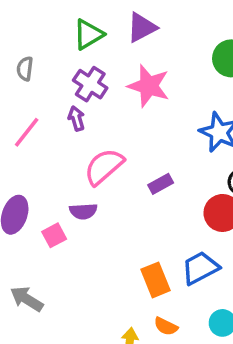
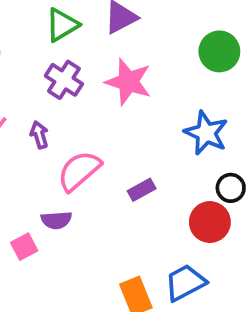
purple arrow: (76, 119) -> (39, 135), moved

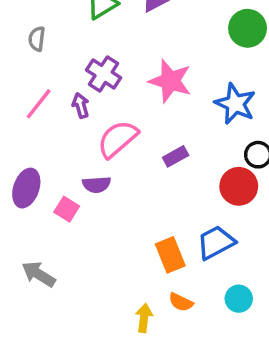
purple cross: (64, 80) -> (104, 74), moved
pink star: (128, 82) -> (170, 81), moved
pink square: (24, 247) -> (67, 209), turned -30

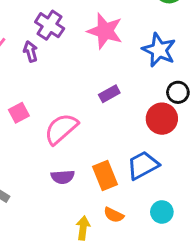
pink semicircle: (118, 139) -> (61, 129), moved
purple semicircle: (97, 185) -> (63, 177), moved
pink square: (67, 209) -> (19, 113), moved, turned 30

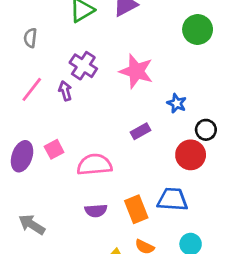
blue star: (159, 50) -> (177, 103), moved, size x0.6
pink semicircle: (61, 129) -> (94, 165), turned 36
blue trapezoid: (143, 165) -> (172, 199), turned 32

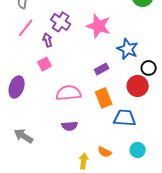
pink line: (32, 89) -> (26, 28), moved
blue star: (177, 103) -> (128, 49), size x1.5
pink square: (54, 149) -> (45, 64), moved
orange rectangle: (136, 209) -> (104, 98), moved

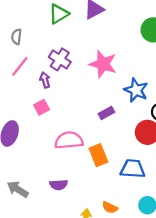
orange rectangle: (104, 98) -> (98, 155), moved
purple semicircle: (70, 126) -> (59, 185), moved

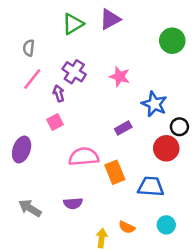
pink star: (103, 64) -> (120, 77), size x0.7

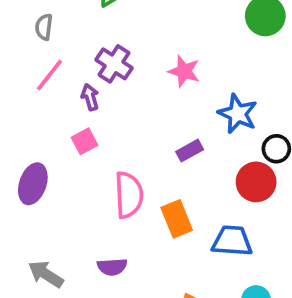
pink semicircle: (84, 157) -> (129, 195), turned 92

